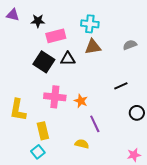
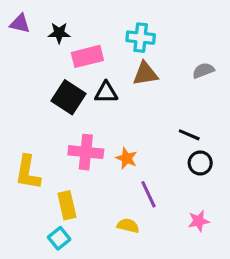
black line: (121, 86) -> (189, 135), turned 48
black circle: (137, 113) -> (200, 163), moved
pink star: (134, 155) -> (199, 221), moved

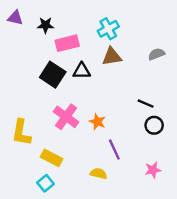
cyan cross: (141, 38) -> (108, 29), turned -35
pink cross: (86, 152) -> (66, 117), turned 30
yellow rectangle: (67, 205) -> (52, 158), turned -50

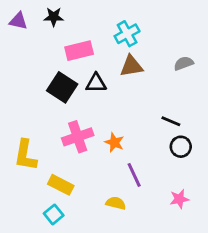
black star: (45, 25) -> (54, 17), moved
pink cross: (66, 117) -> (78, 137), turned 35

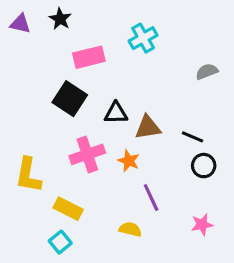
black star: (54, 17) -> (60, 19), turned 30
brown triangle: (131, 66) -> (148, 127), moved
black triangle: (96, 83) -> (116, 113), moved

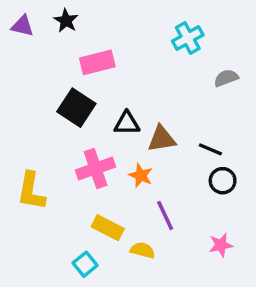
cyan cross: (143, 38) -> (188, 38), moved
yellow rectangle: (68, 209) -> (108, 228), moved
cyan square: (60, 242) -> (85, 264), moved

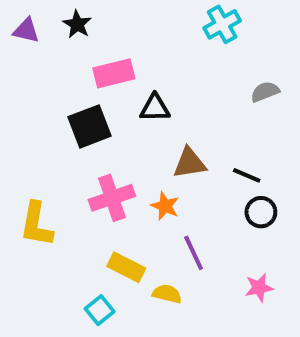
cyan cross: (188, 38) -> (222, 24), moved
black square: (76, 108) -> (89, 126), turned 36
black triangle: (127, 123) -> (155, 108), moved

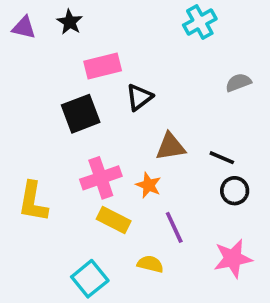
black triangle: (155, 108) -> (139, 97), turned -36
yellow rectangle: (126, 267) -> (114, 220), moved
pink star: (259, 288) -> (233, 259), size x1.5
cyan square: (100, 310) -> (90, 279), size x1.4

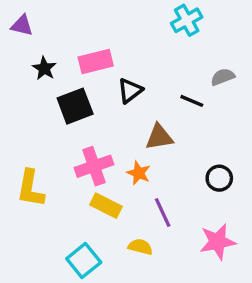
black star: (70, 22) -> (44, 68), moved
black line: (222, 158) -> (192, 101), moved

